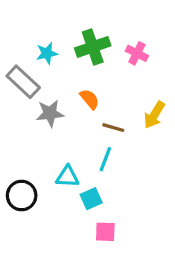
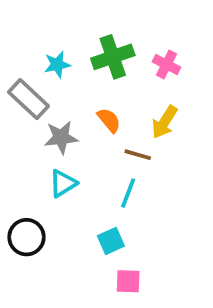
yellow arrow: (154, 115) -> (165, 122), moved
cyan triangle: (67, 177) -> (63, 183), moved, turned -35

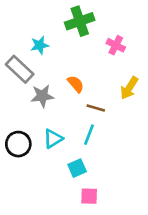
green cross: (113, 57) -> (80, 21), moved
yellow arrow: (165, 122) -> (129, 88), moved
cyan triangle: (63, 183) -> (53, 139), moved
black circle: (26, 237) -> (18, 144), moved

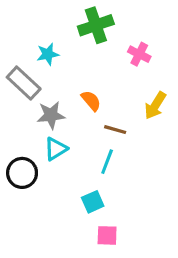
cyan triangle: (53, 139) -> (56, 149), moved

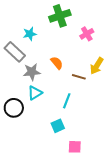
pink cross: (139, 54) -> (87, 34), turned 32
brown line: (115, 130) -> (79, 77), moved
pink square: (107, 235) -> (75, 147), moved

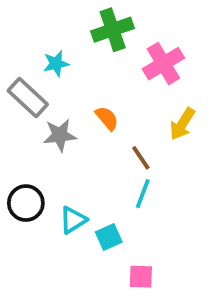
pink cross: (87, 34) -> (163, 64), size x1.5
brown line: (79, 77) -> (141, 158), moved, turned 40
cyan triangle: (35, 93) -> (73, 220), moved
cyan line: (67, 101) -> (143, 194), moved

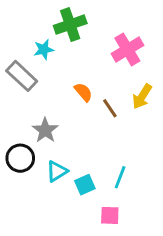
green cross: (113, 30) -> (70, 25), moved
gray star: (60, 135) -> (45, 130), moved, turned -30
brown line: (141, 158) -> (110, 108), moved
cyan line: (143, 194) -> (120, 177), moved

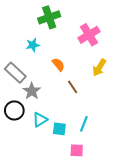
cyan star: (44, 50) -> (33, 45), moved
gray rectangle: (22, 76) -> (15, 73), moved
brown line: (110, 108) -> (73, 87), moved
cyan square: (85, 185) -> (59, 129), turned 32

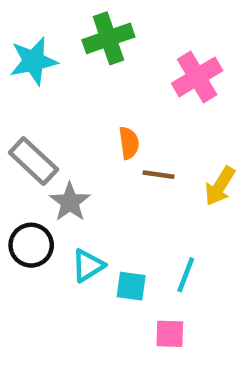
cyan star: (33, 45) -> (33, 61), moved, size x1.5
orange semicircle: (58, 64) -> (129, 143), turned 32
yellow arrow: (99, 68) -> (220, 186), moved
brown line: (73, 87) -> (158, 175), moved, turned -48

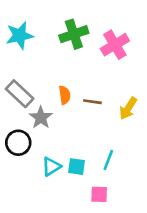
green cross: (108, 38) -> (74, 34), moved
orange semicircle: (129, 143) -> (65, 95), moved
cyan triangle: (88, 266) -> (51, 167), moved

